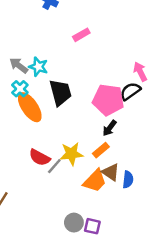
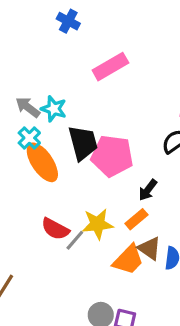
pink rectangle: (81, 35) -> (110, 67), size x1.5
pink pentagon: (108, 100) -> (112, 156), moved

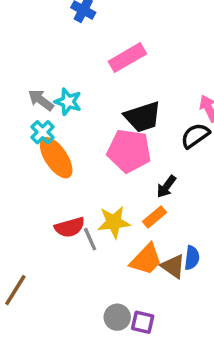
black trapezoid: (83, 143) -> (143, 117), moved, turned 87
red semicircle: (55, 229) -> (70, 227), turned -44
gray line: (75, 240) -> (90, 239), turned -65
brown triangle: (149, 248) -> (173, 266), moved

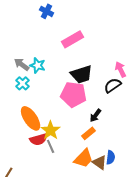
orange ellipse: (56, 158) -> (31, 118), moved
yellow star: (114, 222) -> (51, 130), moved, turned -30

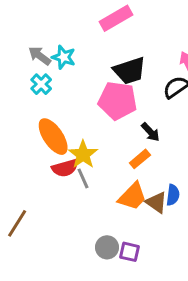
black arrow: (96, 115) -> (150, 132), turned -80

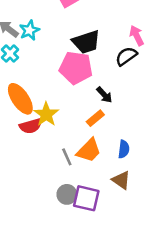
cyan star: (64, 57) -> (29, 30), turned 30
gray line: (83, 178) -> (67, 157), moved
brown triangle: (156, 202) -> (121, 180), moved
purple square: (129, 252) -> (86, 198), size x1.5

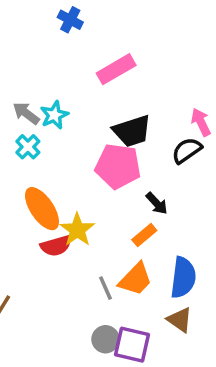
blue semicircle: (124, 149) -> (183, 277), size x1.6

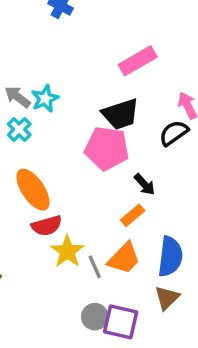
pink rectangle: (116, 69) -> (138, 61), moved
yellow star: (77, 230) -> (67, 251), moved
brown triangle: (180, 320) -> (167, 298), turned 40

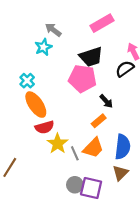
gray arrow: (18, 97) -> (53, 30), moved
cyan cross: (19, 129) -> (27, 81), moved

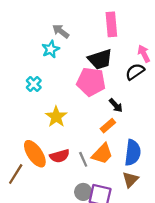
pink rectangle: (102, 23) -> (111, 24), turned -65
orange ellipse: (36, 105) -> (35, 154), moved
red semicircle: (44, 127) -> (60, 156), moved
yellow star: (58, 144) -> (56, 117), moved

